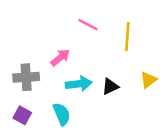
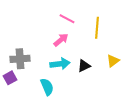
pink arrow: (60, 58) -> (61, 40), moved
purple square: (22, 115) -> (10, 78), moved, turned 32

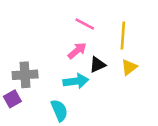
yellow triangle: (113, 61) -> (129, 67), moved
black triangle: (84, 66) -> (97, 65), moved

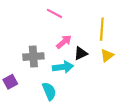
pink line: (85, 24) -> (54, 13), moved
gray cross: (25, 75) -> (33, 57), moved

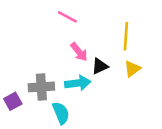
pink arrow: (64, 42) -> (79, 52), turned 91
gray cross: (33, 57) -> (41, 87), moved

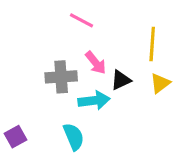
gray cross: (41, 87) -> (61, 77), moved
purple square: (13, 101) -> (16, 137), moved

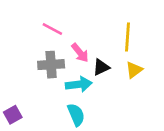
pink line: (82, 20) -> (52, 29), moved
cyan semicircle: (74, 137) -> (76, 115), moved

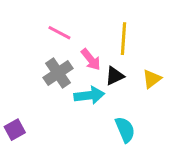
yellow line: (127, 37) -> (124, 39), moved
gray cross: (51, 65) -> (58, 73), turned -30
cyan semicircle: (76, 115) -> (125, 130), moved

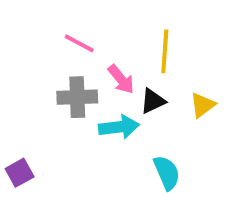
gray cross: (58, 73) -> (77, 97), turned 32

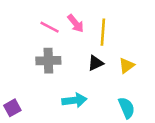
pink arrow: (121, 79) -> (76, 23), moved
cyan arrow: (119, 127) -> (74, 100), moved
cyan semicircle: (167, 173) -> (127, 108), moved

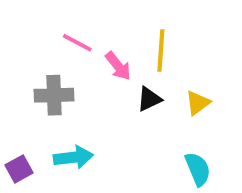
pink arrow: (76, 23) -> (118, 66), moved
gray cross: (48, 61) -> (54, 95), moved
cyan arrow: (74, 100) -> (73, 157), moved

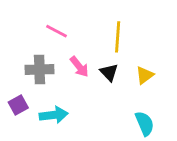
pink arrow: (118, 66) -> (79, 67), moved
black triangle: (149, 99) -> (109, 72), turned -48
purple square: (19, 169) -> (18, 105), moved

